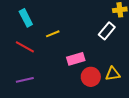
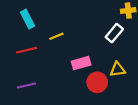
red line: (25, 47) -> (26, 50), turned -42
yellow triangle: (113, 74) -> (118, 69), moved

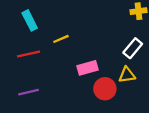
white rectangle: (114, 33) -> (133, 48), moved

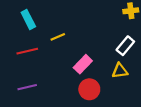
pink rectangle: (88, 68) -> (83, 64), turned -30
red circle: (105, 89) -> (89, 89), moved

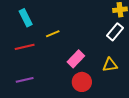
white rectangle: (125, 46) -> (115, 32), moved

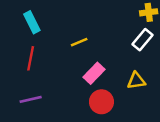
yellow line: (53, 34) -> (79, 42), moved
red line: (25, 47) -> (31, 58), turned -66

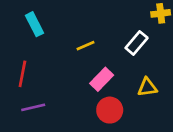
white rectangle: (142, 40) -> (137, 43), moved
red line: (31, 58) -> (22, 74), moved

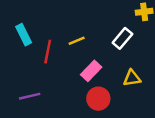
cyan rectangle: (35, 24) -> (24, 35), moved
red line: (22, 74) -> (48, 52), moved

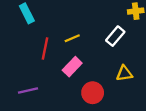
cyan rectangle: (24, 35) -> (27, 13), moved
pink rectangle: (91, 71) -> (72, 67), moved

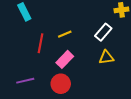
yellow triangle: (124, 73) -> (106, 57), moved
red circle: (93, 93) -> (61, 84), moved

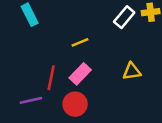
white rectangle: (103, 32) -> (124, 17), moved
red line: (40, 43) -> (51, 78), moved

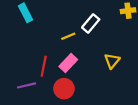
white rectangle: (124, 17) -> (91, 23), moved
yellow triangle: (132, 71) -> (112, 61), turned -42

